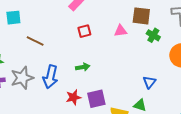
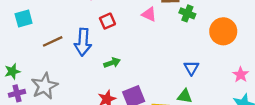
pink triangle: (121, 31) -> (149, 14), turned 40
brown line: (35, 41) -> (53, 41), turned -42
blue arrow: (50, 77) -> (83, 42), moved

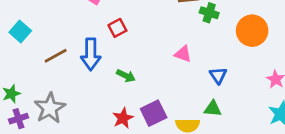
pink triangle: (149, 14) -> (183, 54), moved
cyan square: (24, 19) -> (20, 32), turned -30
green arrow: (112, 63) -> (126, 76), turned 49

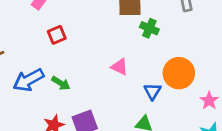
orange circle: (252, 31) -> (179, 73), moved
blue arrow: (91, 54) -> (28, 80), moved, turned 56

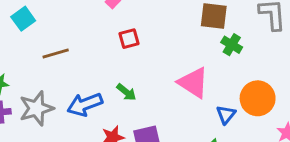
pink triangle: (120, 67) -> (193, 83), size x1.6
blue arrow: (28, 80) -> (85, 104), moved

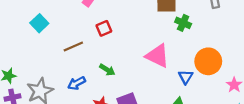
cyan square: (23, 19) -> (39, 23), moved
brown line: (56, 53) -> (73, 46), moved
blue arrow: (85, 104) -> (77, 83), size x0.7

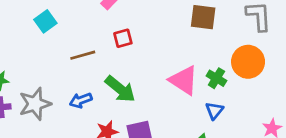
green cross: (183, 23) -> (216, 78), moved
orange circle: (208, 61) -> (248, 62), moved
green arrow: (107, 70) -> (120, 89), size x1.6

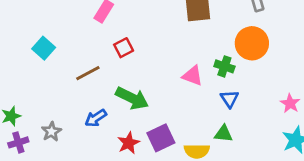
pink triangle: (184, 80) -> (193, 76), size x0.7
gray star: (35, 104) -> (51, 132), size x0.6

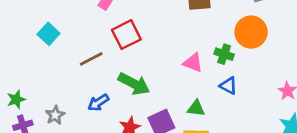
red square: (124, 48) -> (126, 35), size x1.5
blue triangle: (229, 99) -> (229, 86), turned -30
green triangle: (223, 134) -> (196, 108), moved

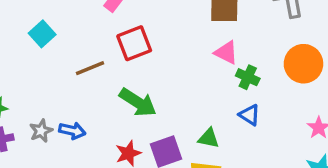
orange circle: (251, 32) -> (303, 64), moved
pink triangle: (193, 63) -> (226, 53), moved
blue arrow: (98, 103) -> (72, 131), moved, turned -140

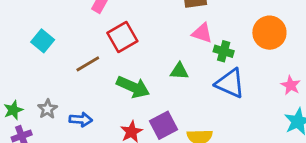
blue triangle: (250, 115) -> (230, 83), size x1.6
gray star: (41, 131) -> (48, 109), moved
green triangle: (209, 138) -> (179, 71), moved

